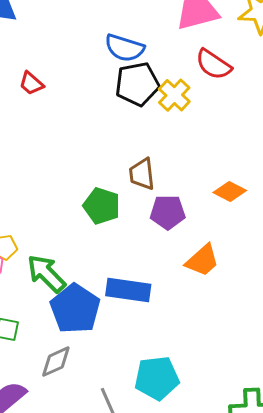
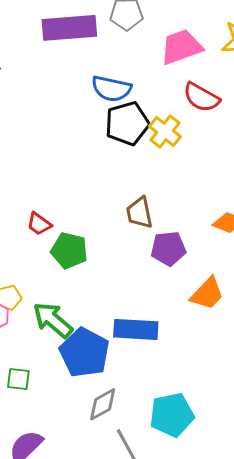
red trapezoid: (31, 83) -> (39, 224), moved
green pentagon: (102, 206) -> (69, 251), moved
gray diamond: (56, 362) -> (103, 404), moved

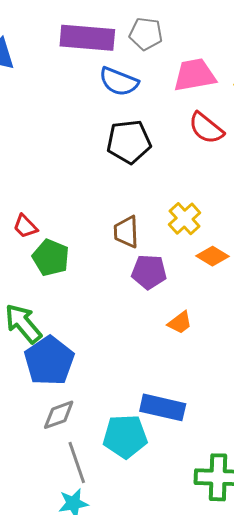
blue semicircle: (111, 89) -> (119, 82), moved
yellow cross: (165, 131) -> (185, 219), moved
orange trapezoid: (207, 294) -> (180, 323), size x0.7
blue rectangle: (136, 329) -> (163, 407), moved

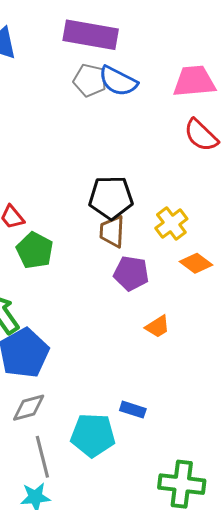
gray pentagon: (146, 34) -> (90, 80), moved
black pentagon: (129, 142) -> (111, 198), moved
blue rectangle: (163, 407) -> (133, 410), size x0.6

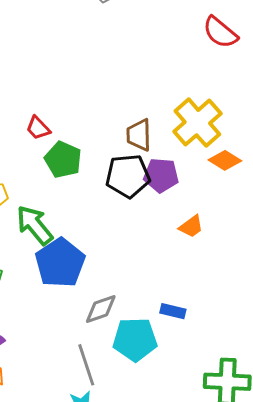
black pentagon: (111, 198) -> (128, 176), moved
yellow cross: (171, 223) -> (197, 123), size x1.5
gray diamond: (29, 408) -> (101, 309), moved

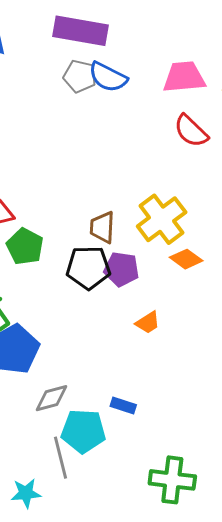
gray line: (86, 365) -> (61, 458), moved

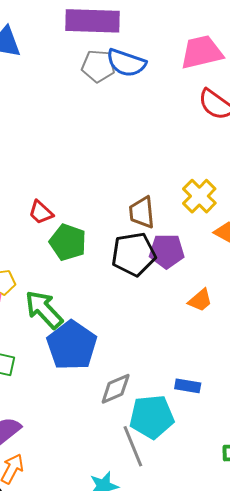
yellow cross: (162, 219) -> (199, 196), size x0.7

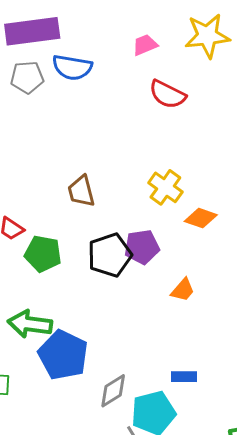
pink trapezoid: (202, 52) -> (145, 45), size x0.6
gray pentagon: (98, 66) -> (27, 77), moved
brown trapezoid: (142, 212) -> (81, 191), moved
green arrow: (44, 310) -> (30, 324), turned -30

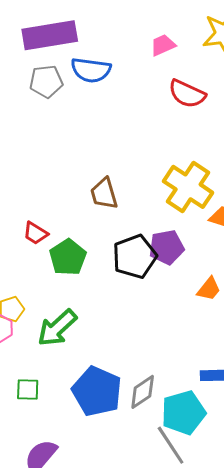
yellow cross: (165, 187) -> (188, 187), size x1.4
green pentagon: (43, 254) -> (68, 257), turned 30
green arrow: (30, 324) -> (57, 328), turned -48
blue pentagon: (63, 355) -> (97, 391), moved

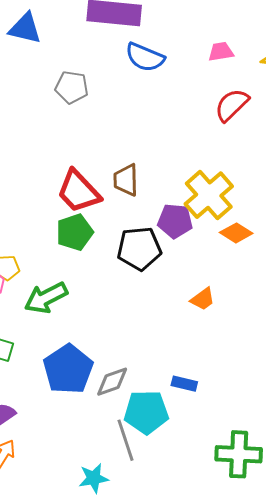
gray pentagon: (46, 81) -> (72, 87), moved
red semicircle: (187, 94) -> (232, 105), turned 96
red trapezoid: (36, 233) -> (79, 191), moved, size x1.8
purple pentagon: (167, 247) -> (175, 221), moved

